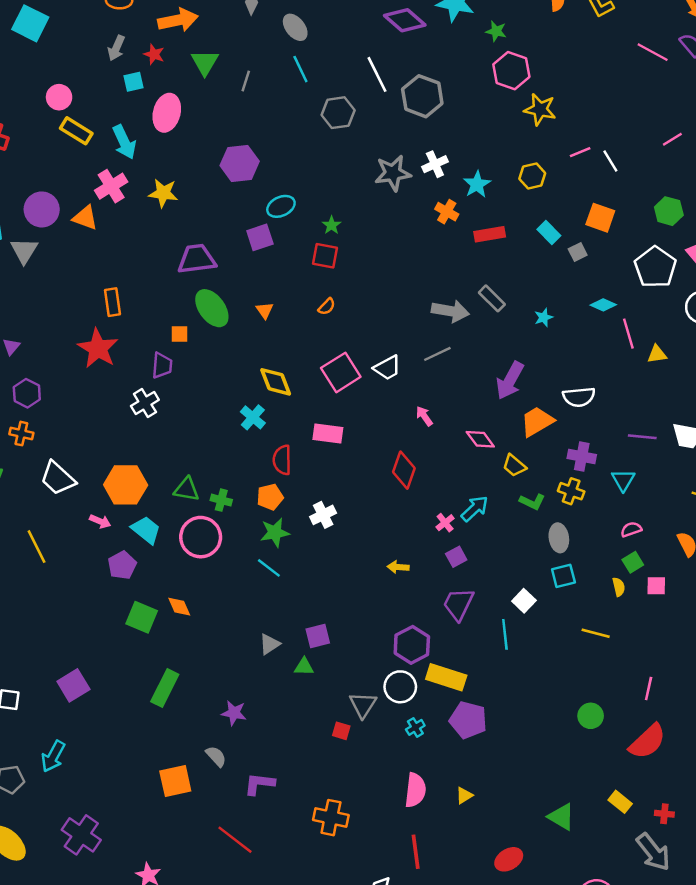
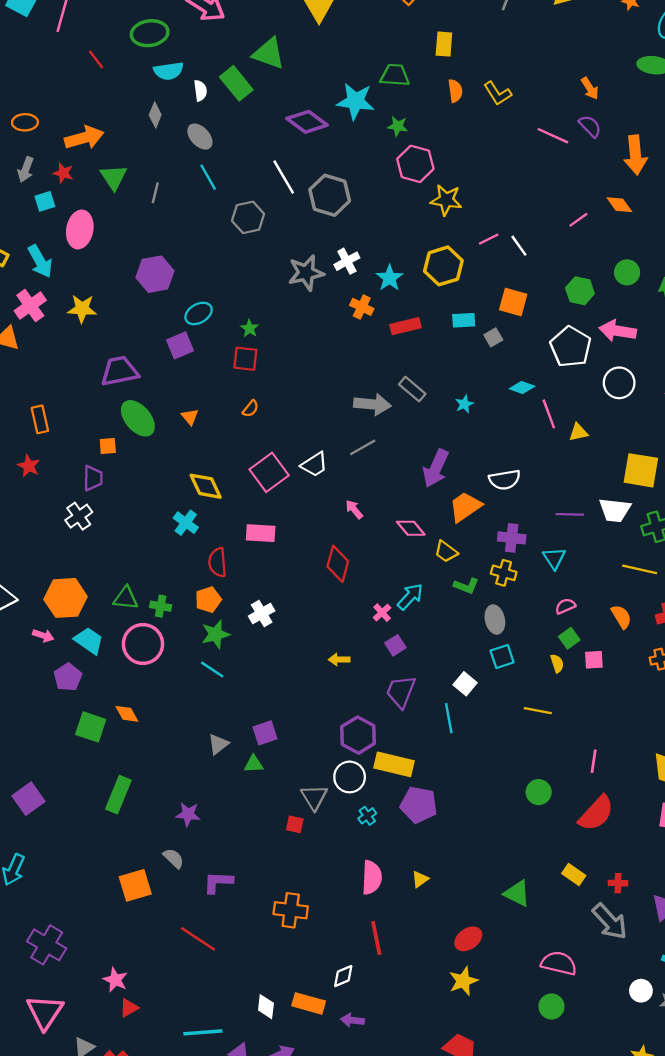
yellow hexagon: (532, 176) -> (443, 266), size x1.5
cyan rectangle: (549, 232) -> (464, 320), turned -45
red star: (98, 348) -> (29, 466), size x0.6

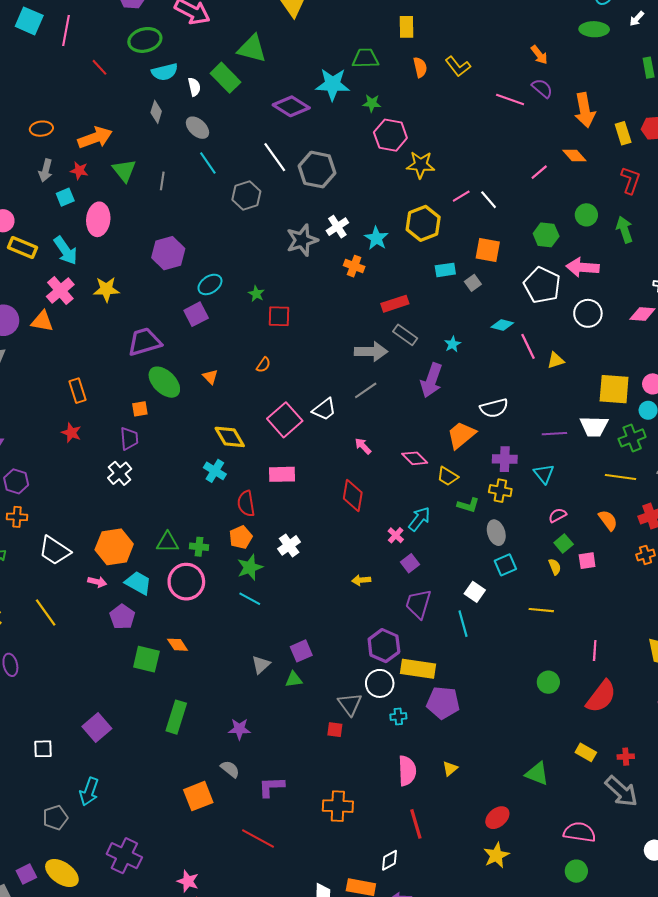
red rectangle: (405, 326) -> (395, 304), moved
red square: (245, 359) -> (279, 316), moved
purple arrow: (436, 468) -> (431, 380), moved
cyan cross: (367, 816) -> (398, 716), turned 35

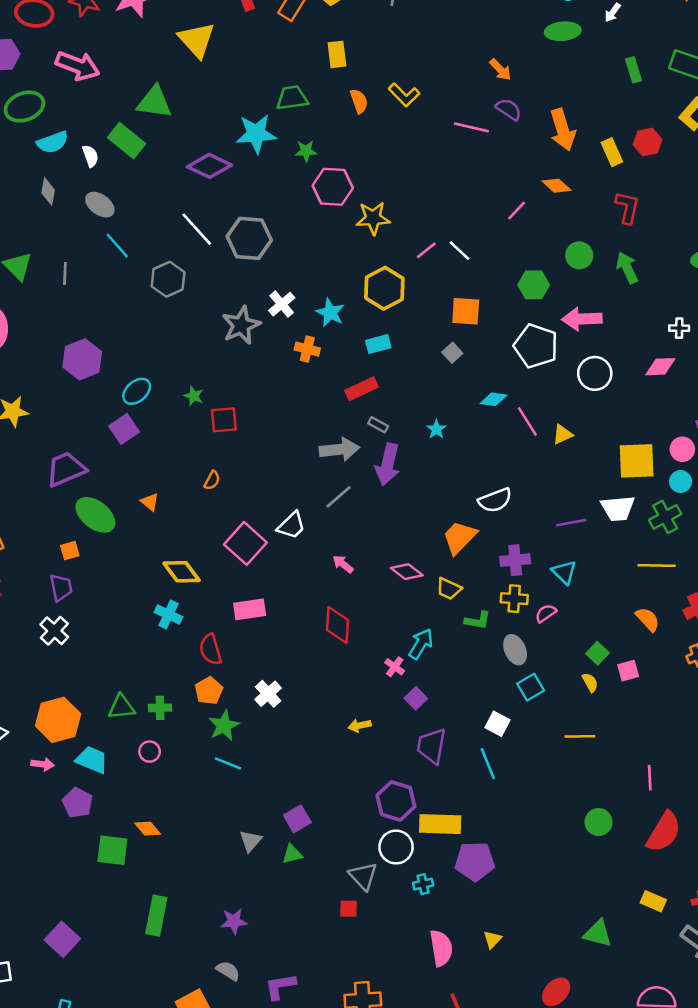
cyan rectangle: (445, 270) -> (378, 344), moved
gray rectangle: (405, 335) -> (378, 425), size x0.7
purple arrow: (431, 380) -> (388, 464), moved
pink semicircle: (558, 515) -> (546, 613), moved
pink circle: (186, 582) -> (150, 752), size x0.5

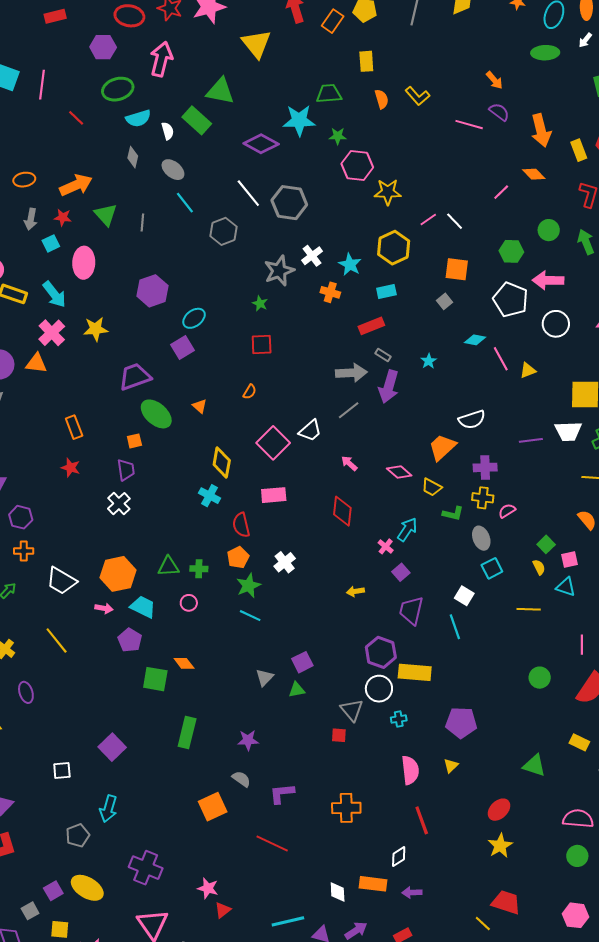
pink arrow: (78, 66) -> (161, 59), turned -100
green star: (194, 396) -> (260, 303), moved
yellow diamond: (182, 572) -> (222, 462), turned 44
cyan triangle: (564, 572) -> (566, 587), moved, turned -30
purple pentagon: (475, 861) -> (461, 723), moved

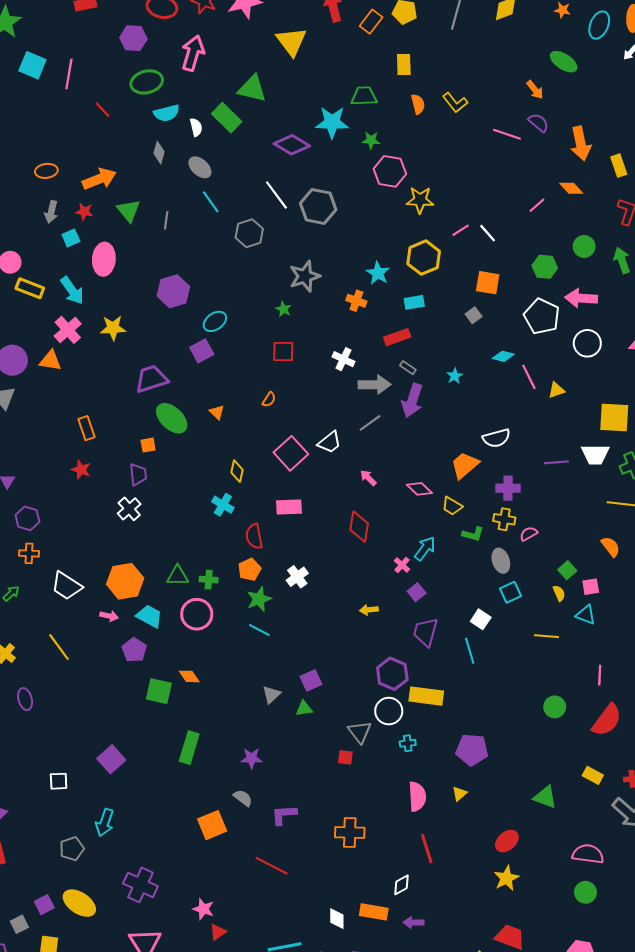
green ellipse: (545, 53) -> (564, 62), moved, turned 32
white cross: (312, 256) -> (343, 359), moved, turned -30
yellow diamond: (222, 462) -> (237, 471), size x0.7
pink circle: (189, 603) -> (197, 614), size x1.8

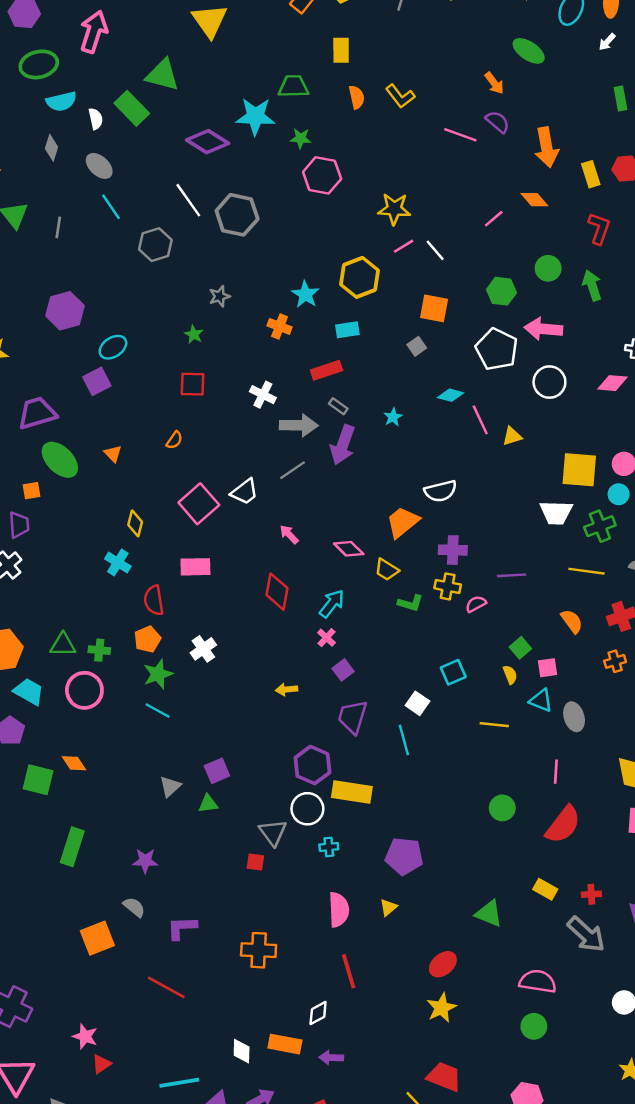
yellow star: (420, 200) -> (394, 209), moved
gray star: (305, 276) -> (220, 296), size x0.6
purple line: (556, 462) -> (511, 575), moved
cyan arrow: (425, 549) -> (332, 604), moved
gray ellipse: (501, 561) -> (574, 717), moved

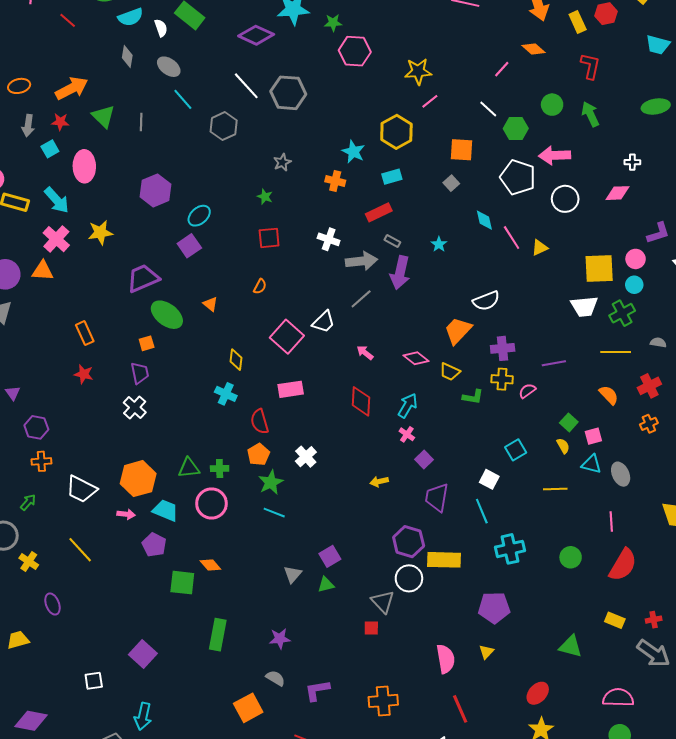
white line: (435, 250) -> (488, 109), moved
cyan diamond: (451, 395) -> (484, 220), turned 70
cyan cross: (329, 847) -> (510, 549), moved, size x1.8

